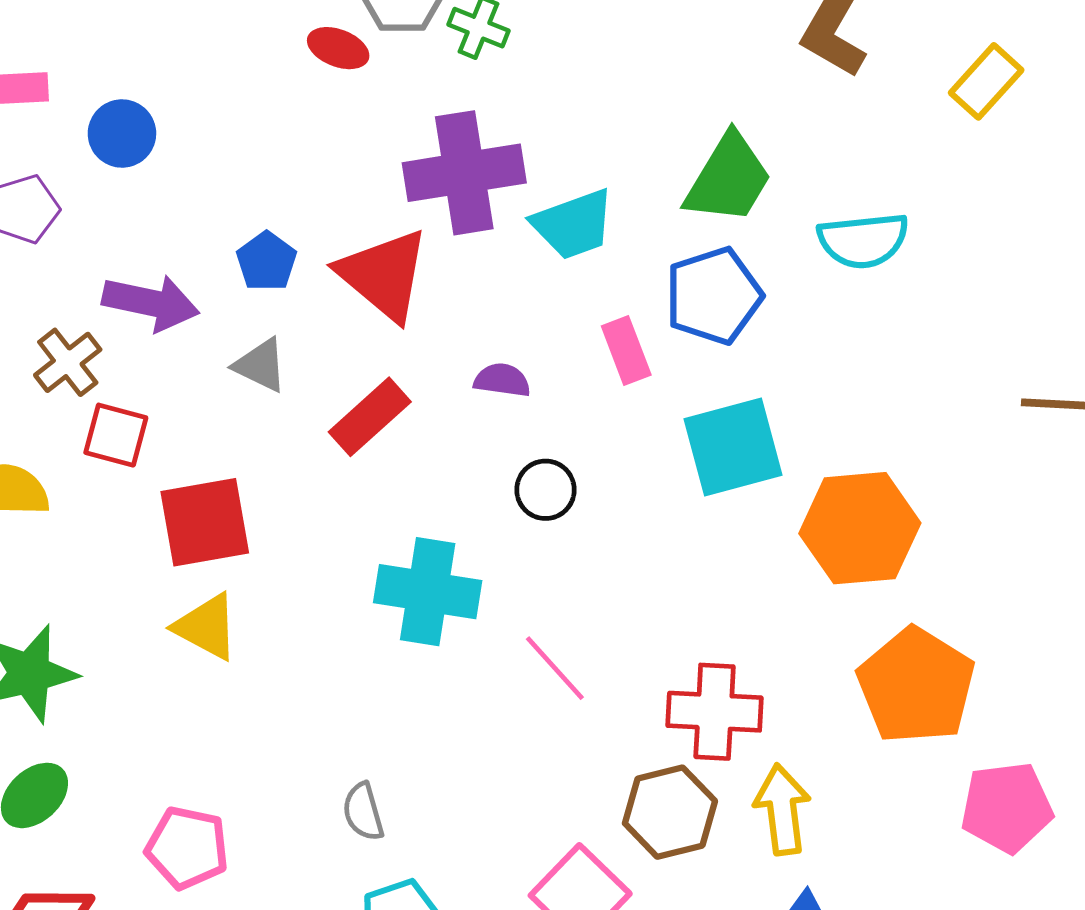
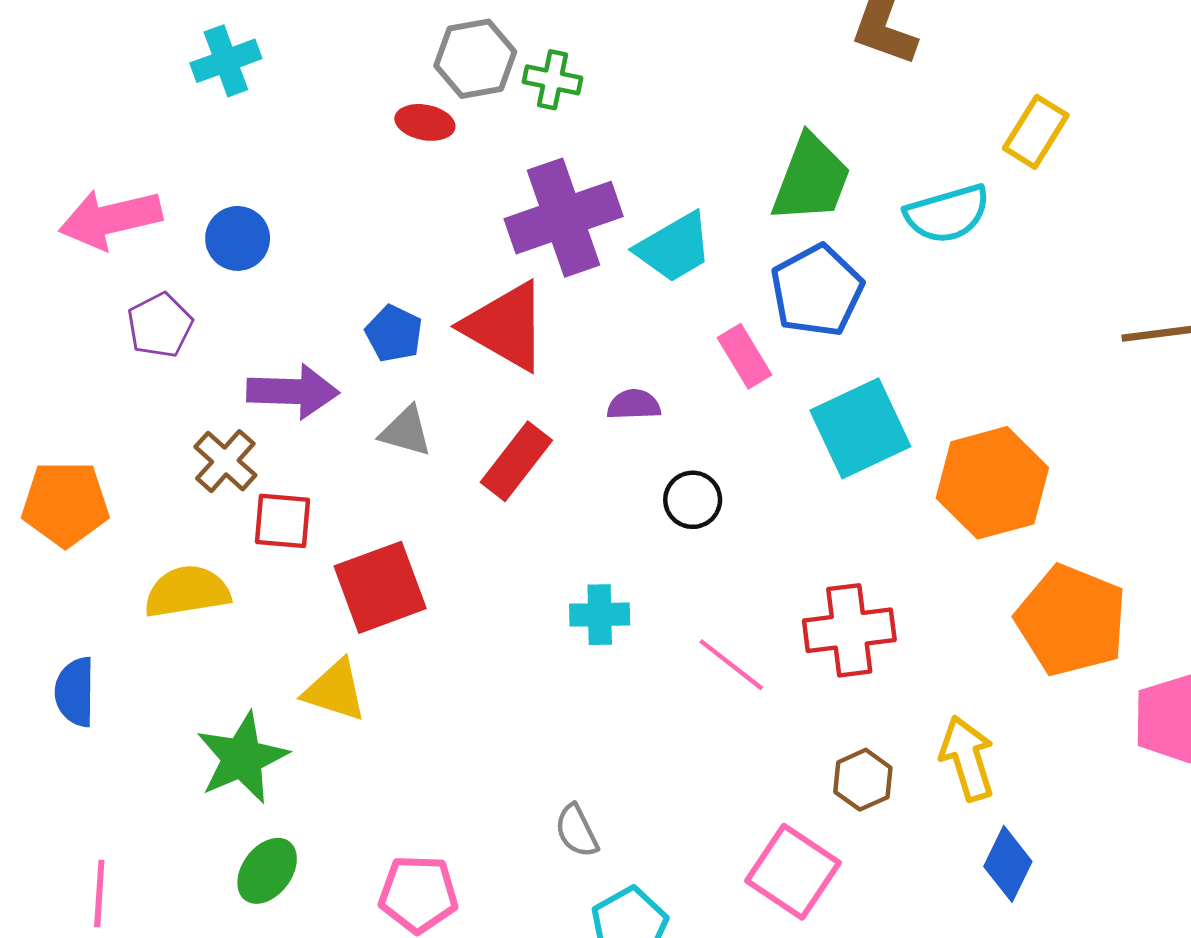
yellow rectangle: (986, 81) -> (1036, 132), moved
cyan cross: (428, 592) -> (600, 615), size x0.6
yellow triangle: (207, 627) -> (335, 690), moved
red cross: (715, 712) -> (849, 630), moved
brown hexagon: (670, 812) -> (863, 780), size x0.7

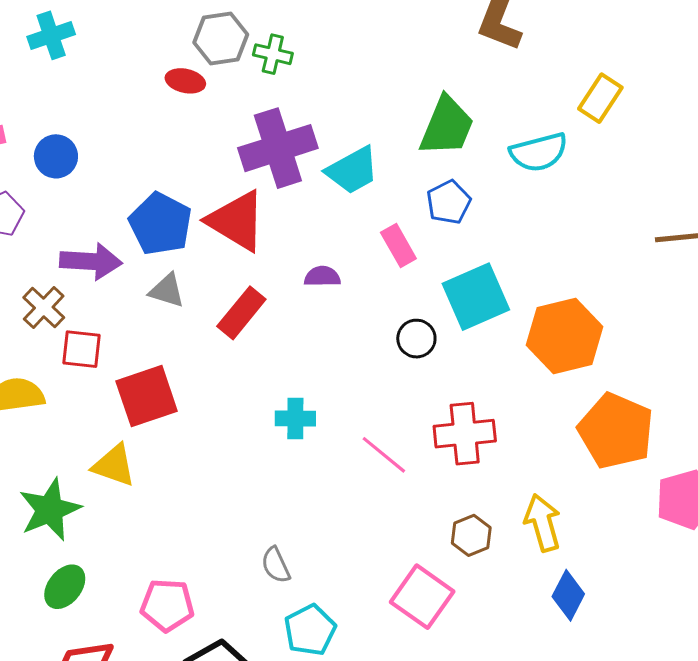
blue pentagon: (817, 291) -> (449, 202), size x0.7
blue pentagon: (394, 333) -> (161, 224), size x1.6
black circle: (693, 500) -> (416, 339), moved

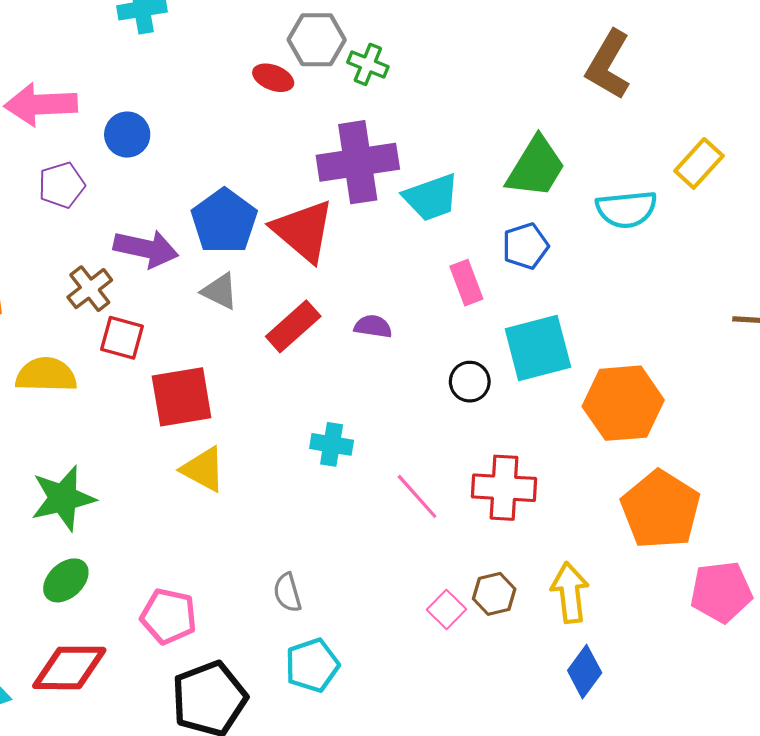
purple semicircle: (322, 276) -> (373, 326), moved
yellow triangle: (114, 465) -> (203, 469), moved
pink square: (422, 597) -> (447, 609), moved, size x0.6

